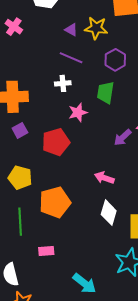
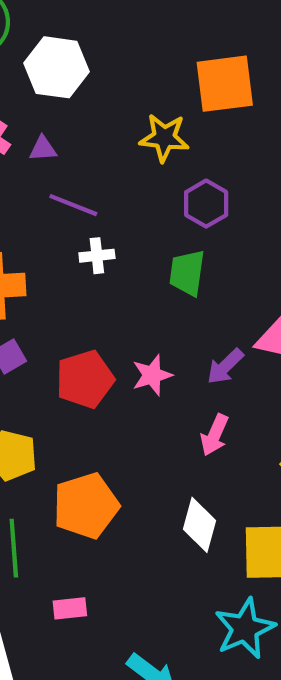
purple triangle: (71, 30) -> (43, 149), moved, turned -32
purple line: (71, 58) -> (73, 205), moved
pink star: (78, 112) -> (152, 375), moved
pink arrow: (104, 178) -> (215, 435), moved, turned -84

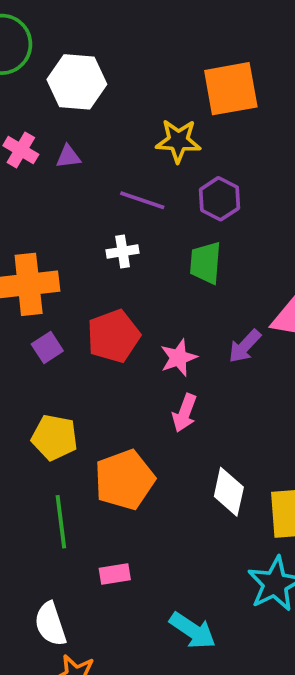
purple line: (73, 205) -> (142, 200), moved
red pentagon: (85, 379) -> (113, 336), moved
pink arrow: (215, 435) -> (185, 413), moved

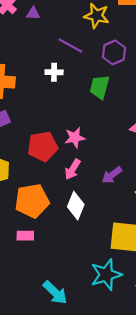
red pentagon: (113, 336) -> (43, 146), moved
purple arrow: (245, 346) -> (112, 175), moved
white diamond: (229, 492) -> (76, 206), moved
pink rectangle: (115, 574) -> (25, 236), moved

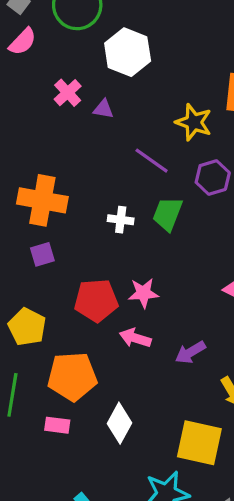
white cross: (54, 72) -> (121, 220), moved
green trapezoid: (100, 87) -> (168, 214), moved
pink arrow: (73, 169) -> (135, 338), turned 70
white diamond: (76, 206) -> (120, 423), moved

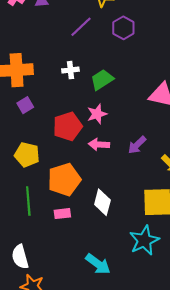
purple line: (152, 161) -> (81, 27), turned -65
green trapezoid: (168, 214) -> (102, 80), moved, turned 50

